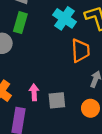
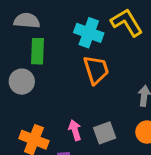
orange trapezoid: (80, 51) -> (96, 70), moved

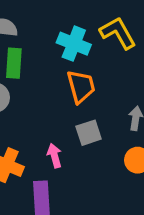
gray square: (105, 133) -> (89, 133), moved

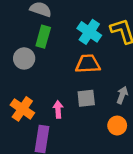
orange trapezoid: (81, 87) -> (88, 64), turned -90

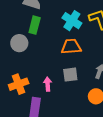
orange cross: (22, 109) -> (19, 84), turned 36

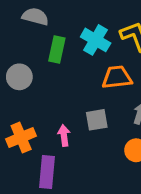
green rectangle: (35, 25) -> (57, 49), moved
orange trapezoid: (71, 47) -> (117, 77), moved

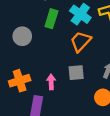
orange trapezoid: (117, 77) -> (81, 41), moved, turned -45

